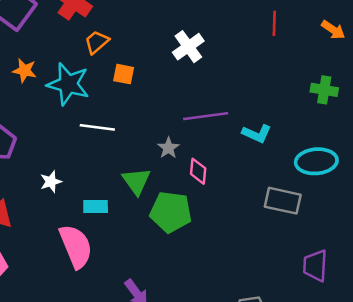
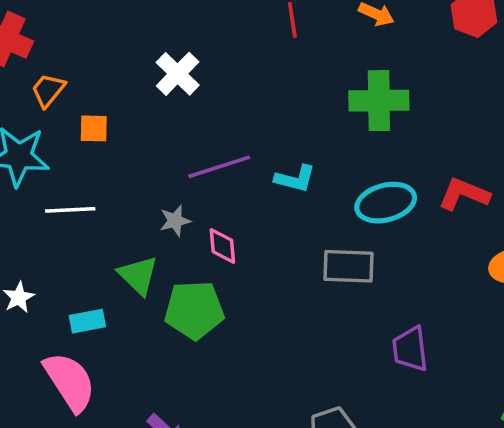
green cross: (324, 90) -> (379, 101), size x1.5
gray star: (168, 148) -> (175, 221), turned 30

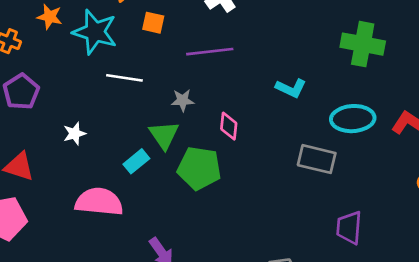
purple line: (219, 167) -> (210, 52), moved
gray star: (175, 221) -> (183, 100), moved
cyan rectangle: (87, 321) -> (136, 161), moved, turned -40
pink semicircle: (70, 382) -> (99, 202), turned -63

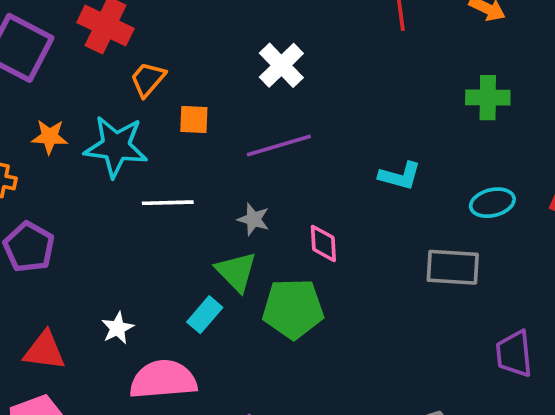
green cross: (363, 44) -> (488, 98), size x0.7
gray star: (183, 100) -> (253, 219), turned 30
cyan ellipse: (353, 119) -> (492, 203), size x0.7
white star: (75, 134) -> (117, 328), moved

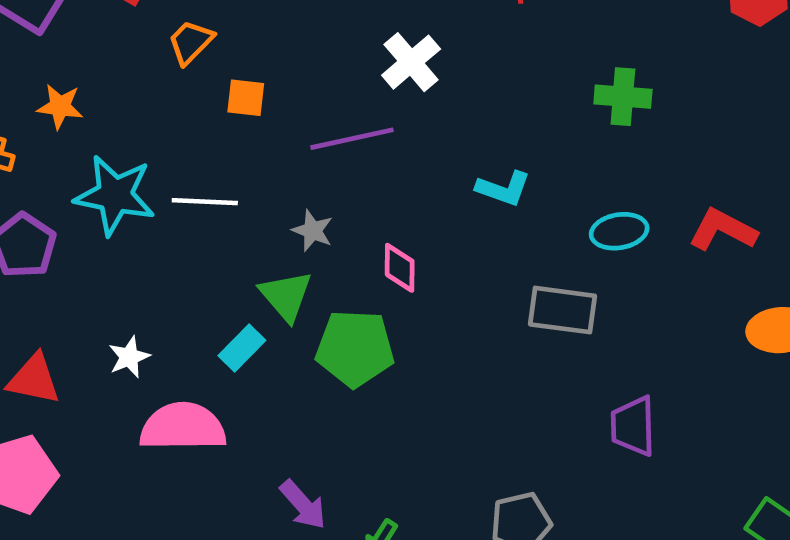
white cross: (281, 65) -> (411, 62), moved
cyan star: (116, 146) -> (115, 195), moved

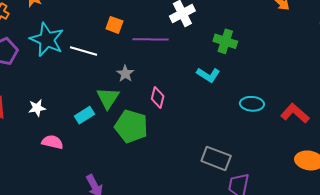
green cross: (623, 97) -> (225, 41), moved
orange square: (246, 98) -> (114, 25), moved
gray rectangle: (563, 310) -> (216, 158), moved
pink semicircle: (183, 427) -> (52, 142), size x0.6

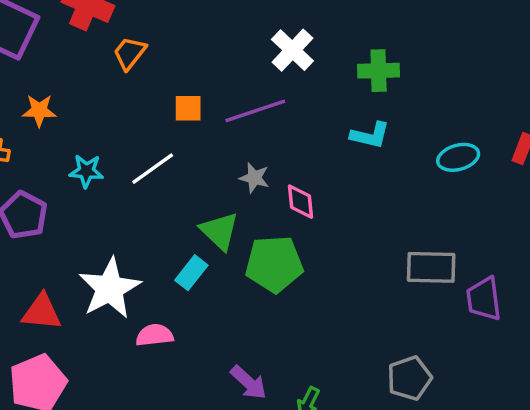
cyan star: (47, 40) -> (86, 171), size x0.6
white line: (84, 51) -> (153, 169), turned -32
gray star: (125, 74) -> (254, 178), moved
white star: (37, 108) -> (110, 288), size x2.0

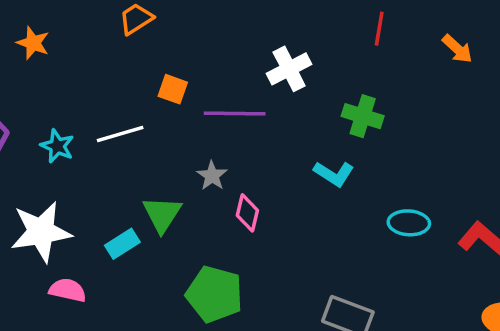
cyan star: (86, 171) -> (57, 146), moved
green pentagon: (274, 264) -> (214, 294), moved

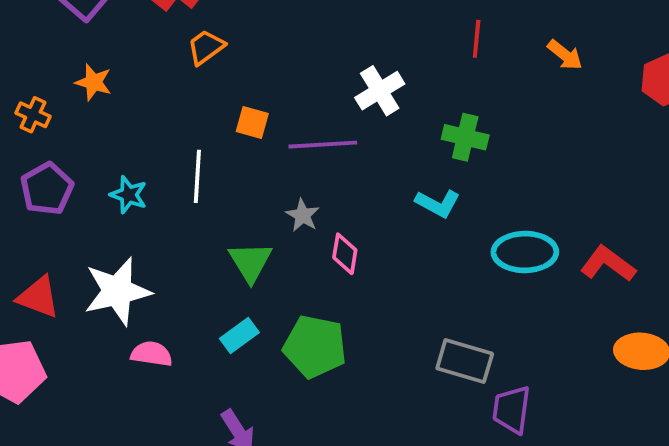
white line: (120, 134) -> (197, 176), turned -66
cyan ellipse: (409, 223) -> (525, 252), size x1.4
cyan rectangle: (122, 244) -> (239, 335), moved

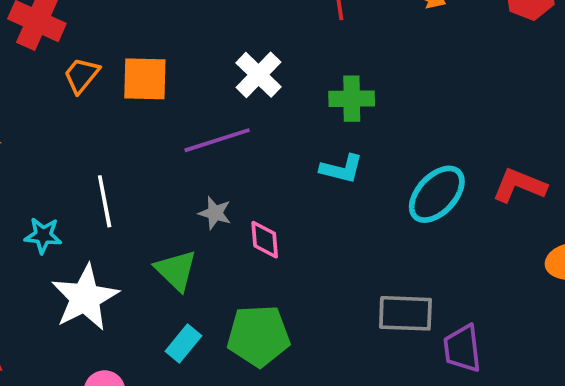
orange square: (252, 122) -> (145, 79), moved, size x1.5
cyan ellipse: (525, 252) -> (437, 194), turned -32
white star: (117, 291) -> (85, 298), moved

